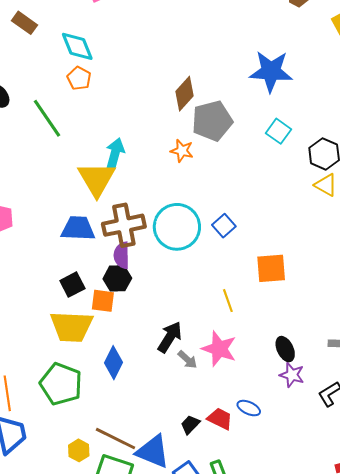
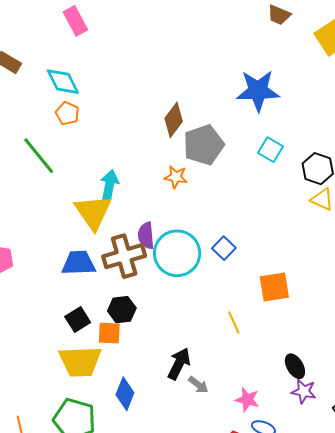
purple semicircle: (122, 255) -> (146, 236), moved
pink star: (219, 349) -> (247, 400), moved, size x0.7

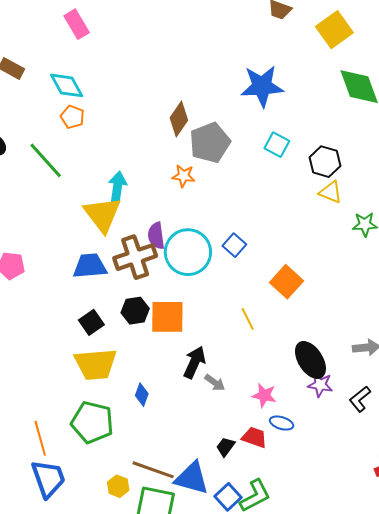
orange square: (274, 287) -> (286, 282), turned -36
orange square: (109, 333) -> (167, 317), moved, size x1.5
black ellipse: (295, 366) -> (310, 360), size x1.5
blue diamond: (125, 394) -> (142, 395), size x0.7

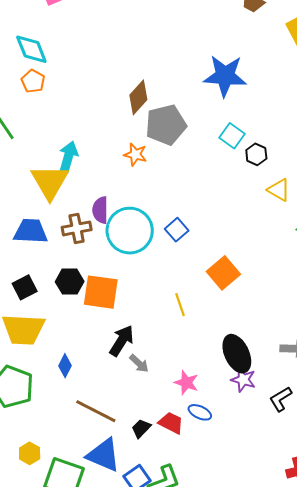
black hexagon: (325, 162) -> (256, 154), moved, size x0.7
brown cross: (135, 257) -> (77, 228), size x0.7
brown line: (153, 470) -> (96, 411), moved

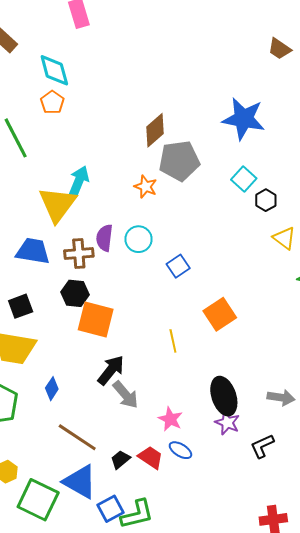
cyan circle: (130, 231) -> (139, 239), moved, size x0.6
black hexagon: (70, 282) -> (75, 293), moved
gray arrow: (139, 363) -> (126, 395), size x1.4

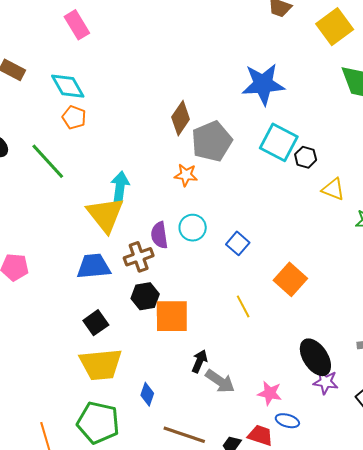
cyan square: (244, 179) -> (279, 142), size x1.5
yellow line: (173, 341) -> (243, 306), moved
black arrow: (111, 370) -> (200, 361), size x0.7

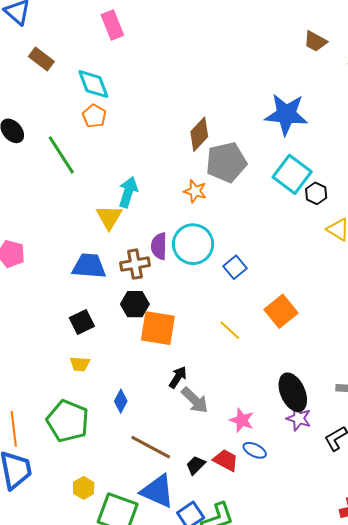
yellow triangle: (105, 215) -> (109, 217), size x0.7
cyan circle: (193, 228) -> (193, 244), size x1.5
yellow line: (243, 306) -> (230, 330), turned -30
yellow trapezoid: (101, 364) -> (80, 364), size x0.5

